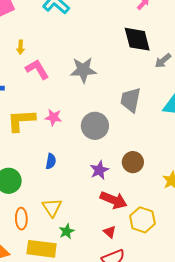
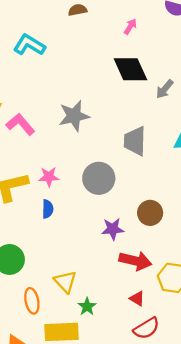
blue semicircle: (51, 161) -> (48, 209), moved
purple star: (99, 170) -> (113, 229), turned 30

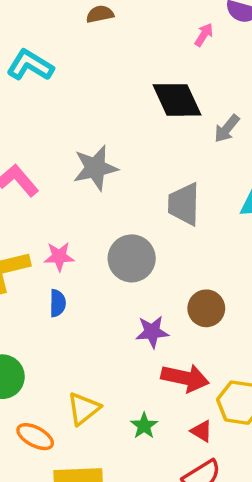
pink arrow: (130, 27) -> (204, 35), moved
yellow triangle: (65, 282) -> (84, 409), turned 35
red triangle: (137, 299) -> (202, 431), moved
orange ellipse: (32, 301) -> (35, 437), turned -50
green star: (87, 307) -> (144, 426), moved

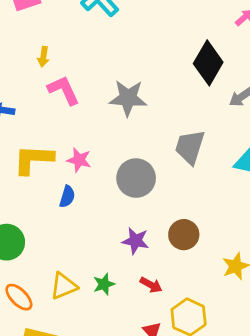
black diamond: (177, 100) -> (208, 63), turned 39
red arrow: (185, 378) -> (151, 285), size x0.6
green star: (144, 426) -> (104, 284), moved

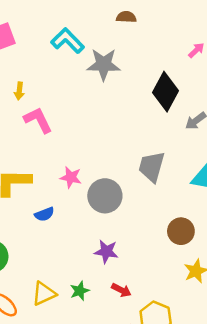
gray star: (128, 98) -> (104, 64), moved
pink star: (79, 160) -> (71, 177), moved
blue semicircle: (67, 197) -> (44, 214), turned 54
brown circle: (184, 235) -> (181, 231), moved

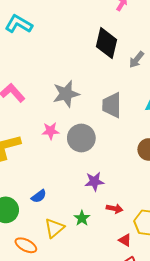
gray star: (104, 64) -> (66, 94), moved
blue semicircle: (44, 214) -> (39, 196), moved

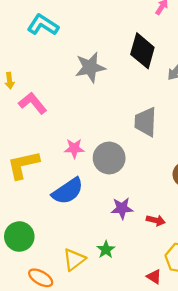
gray star: (66, 94) -> (90, 67), moved
blue semicircle: (39, 196) -> (68, 191), moved, size x1.8
red arrow: (115, 209) -> (156, 220), moved

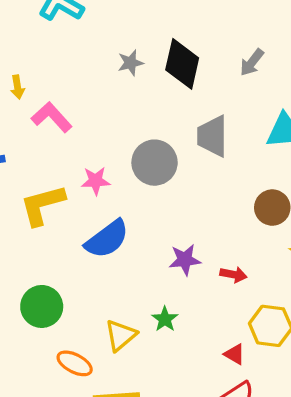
black diamond: (142, 51) -> (182, 64), moved
gray star: (90, 67) -> (131, 63), size x0.6
pink star: (74, 148) -> (96, 181), moved
gray circle: (109, 158) -> (155, 163), moved

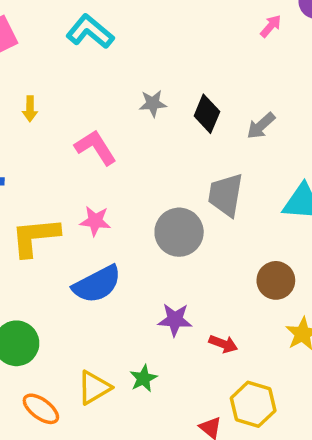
gray arrow: (252, 62) -> (261, 126), moved
black diamond: (182, 64) -> (207, 114), size x0.7
pink L-shape: (52, 117) -> (96, 147), moved
gray circle: (155, 163) -> (179, 232), moved

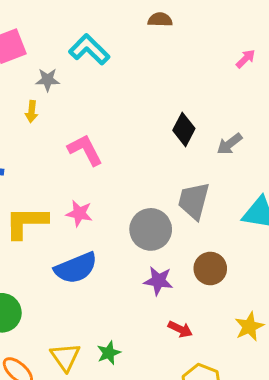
gray star: (153, 103) -> (48, 80), moved
brown circle: (276, 280) -> (210, 269), moved
purple star: (175, 320) -> (158, 281), moved
yellow triangle: (94, 388) -> (65, 357), turned -40

